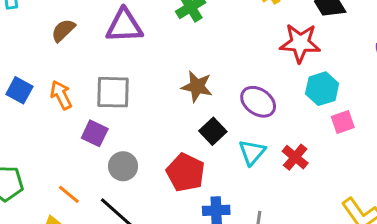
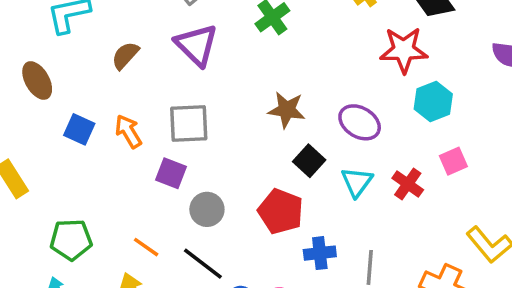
purple triangle: (124, 26) -> (196, 45), turned 51
pink square: (343, 122) -> (453, 161), moved

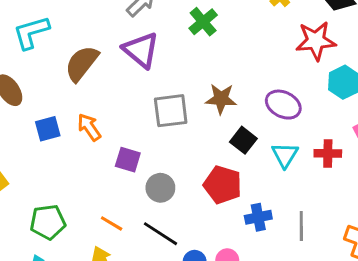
brown semicircle: (125, 55) -> (82, 63), size x1.5
gray square: (189, 124) -> (171, 111), moved
blue square: (79, 129) -> (48, 129), turned -35
red cross: (408, 184) -> (328, 153), turned -30

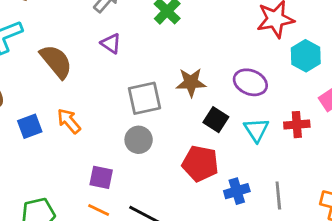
purple triangle: (141, 50) -> (111, 43), size x0.6
brown semicircle: (82, 63) -> (56, 61), turned 108
purple square: (128, 160) -> (101, 177), moved
gray circle: (160, 188) -> (139, 140), moved

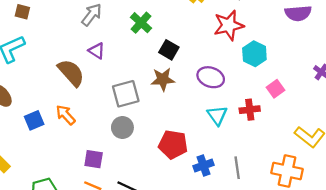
brown semicircle: (56, 61) -> (71, 73), moved
black square: (216, 120) -> (169, 50), moved

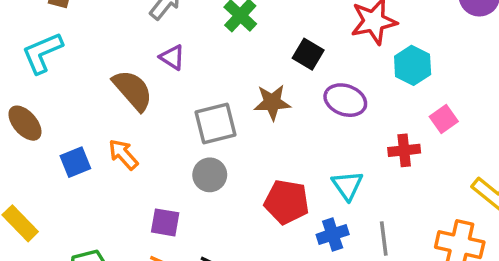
black square: (169, 50) -> (308, 54), moved
cyan triangle: (217, 115) -> (347, 185), moved

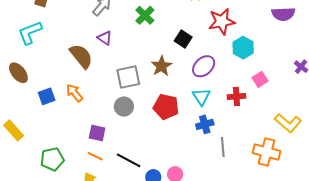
purple ellipse: (345, 100) -> (204, 66), turned -65
brown star: (272, 102) -> (161, 66), turned -30
cyan triangle: (347, 185) -> (201, 97), moved
red pentagon: (287, 202) -> (166, 107), moved
blue cross: (333, 234) -> (205, 124), moved

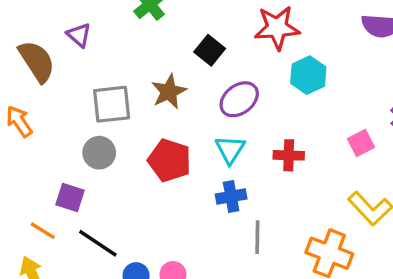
pink square: (260, 79) -> (361, 143), moved
purple square: (97, 133) -> (70, 198), moved

